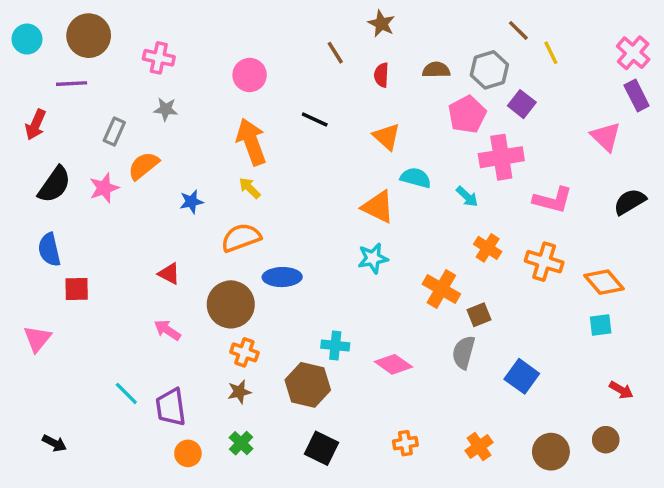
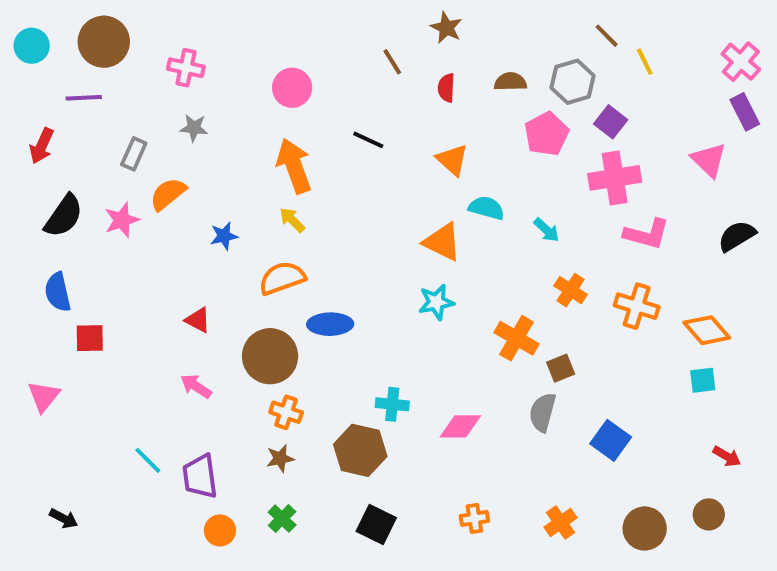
pink cross: (501, 157) -> (615, 178), moved
pink diamond: (393, 364) -> (460, 426), turned -36

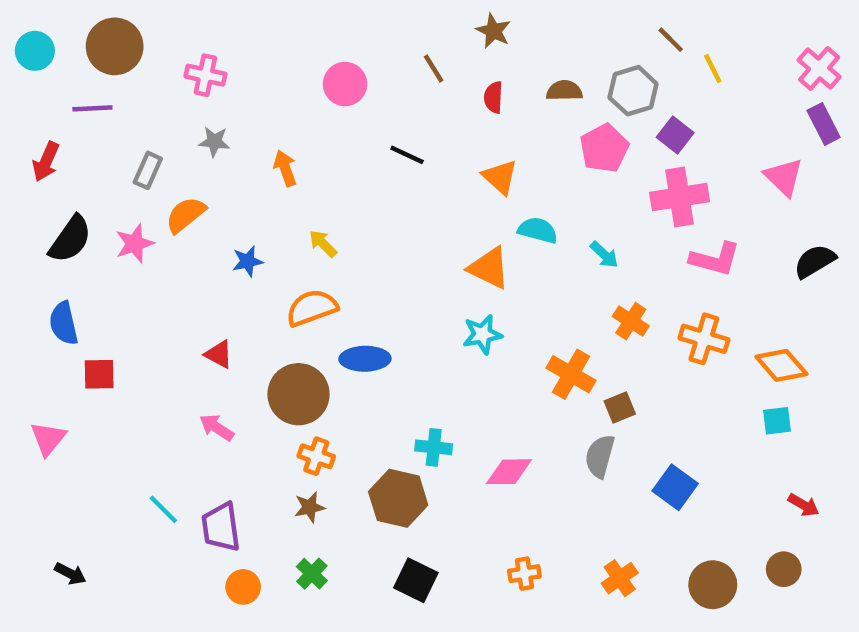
pink circle: (292, 88) -> (345, 84), moved
orange arrow: (294, 166) -> (285, 168), moved, size x0.6

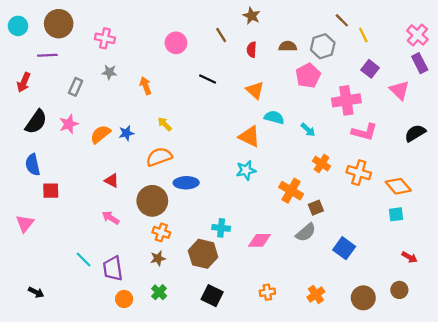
purple square: (675, 135) -> (370, 69), moved
orange semicircle: (186, 215) -> (100, 134), moved
gray semicircle: (600, 456) -> (306, 232), turned -145

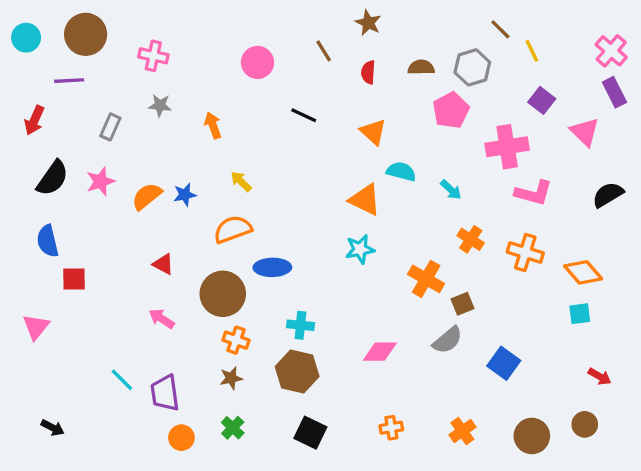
cyan cross: (221, 228) -> (300, 325), moved

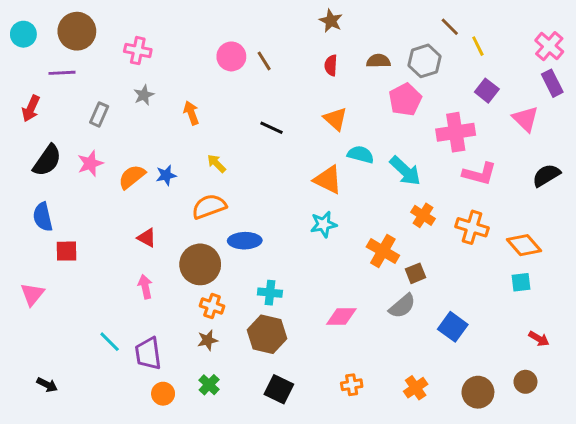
brown line: (324, 51) -> (264, 61), moved
gray star: (160, 105) -> (144, 95), turned -30
black line: (304, 115) -> (271, 128), moved
cyan arrow: (451, 190) -> (405, 171), size x1.6
pink arrow: (162, 319) -> (145, 287), turned 45

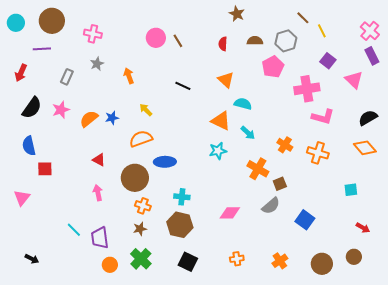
brown star: (331, 21) -> (237, 14), moved
cyan arrow: (405, 171) -> (248, 133), moved, size x0.7
orange diamond: (524, 245) -> (365, 148), moved
green cross: (209, 385) -> (141, 259), size x1.5

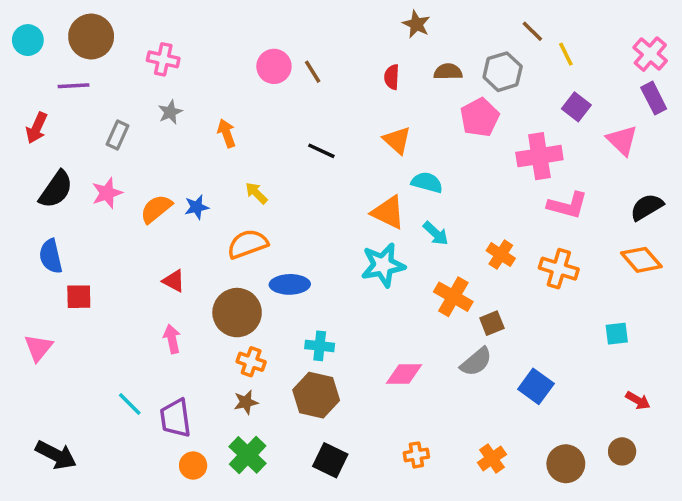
cyan star: (218, 151) -> (383, 265), size x1.4
black arrow: (32, 259) -> (56, 455), size x1.6

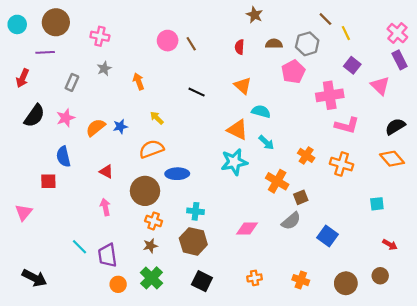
blue semicircle: (51, 256) -> (63, 157), moved
orange cross: (492, 458) -> (301, 280), turned -35

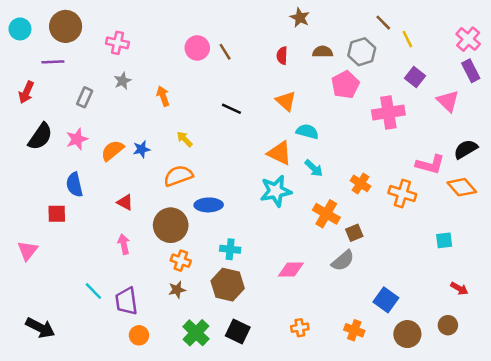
pink L-shape: (347, 125) -> (430, 164), moved
blue square: (328, 236) -> (386, 300), moved
green cross: (151, 278) -> (196, 333), moved

